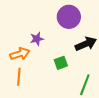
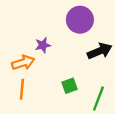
green square: (61, 63) -> (69, 86), moved

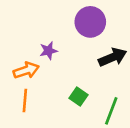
green square: (69, 86) -> (79, 96), turned -35

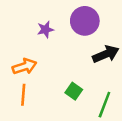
purple star: (48, 51) -> (45, 30), moved

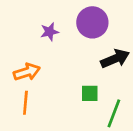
green square: (74, 91) -> (90, 93), moved, turned -35

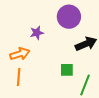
purple star: (50, 32) -> (37, 33), moved

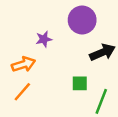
orange line: (19, 77) -> (22, 92), turned 36

